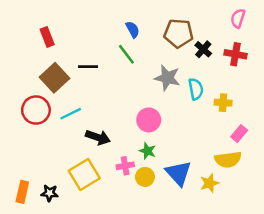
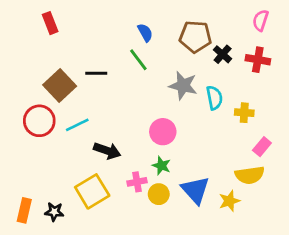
red rectangle: (47, 37) -> (50, 23), moved

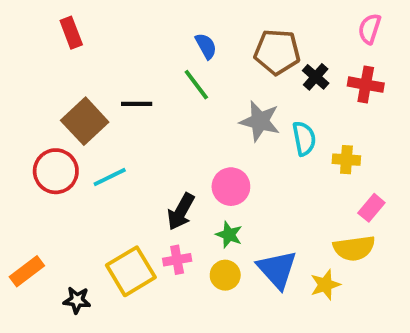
black arrow: (107, 151) -> (181, 212), moved, turned 100
pink cross: (137, 182) -> (177, 260), moved
orange rectangle: (24, 210) -> (27, 271), moved, turned 40

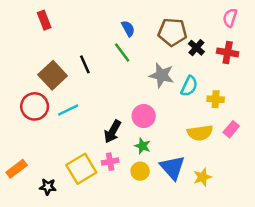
black line: (137, 104) -> (85, 64), turned 66
cyan semicircle: (304, 138) -> (189, 86), turned 36
yellow semicircle: (354, 248) -> (200, 133), moved

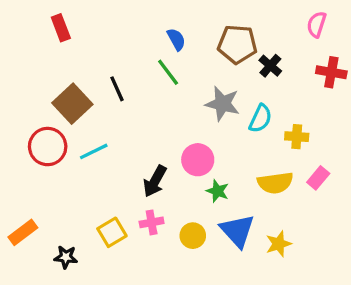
red cross: (228, 52) -> (331, 72), moved
green star: (142, 146) -> (218, 191), moved
yellow square: (81, 169) -> (112, 232), size x0.7

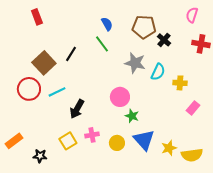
black line: (117, 89) -> (71, 54), turned 56
black arrow: (155, 181) -> (77, 109), moved
yellow semicircle: (275, 183) -> (192, 155), moved

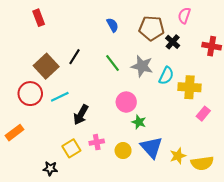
pink semicircle: (192, 15) -> (184, 16), moved
green line: (102, 44) -> (113, 63), moved
yellow cross: (180, 83) -> (189, 87), size x1.5
orange rectangle: (14, 141) -> (14, 133), moved
black star: (40, 156) -> (50, 168), moved

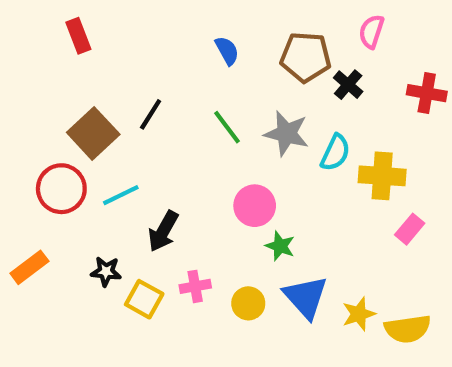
yellow square: (71, 148) -> (144, 299), turned -30
black star: (50, 168) -> (106, 272), moved

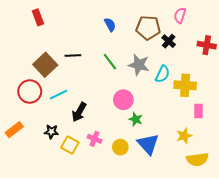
black line: (151, 114) -> (73, 55), turned 56
pink rectangle: (410, 229) -> (198, 111), turned -40
pink cross: (195, 286) -> (95, 139), turned 32
yellow star: (359, 314) -> (184, 136), moved

